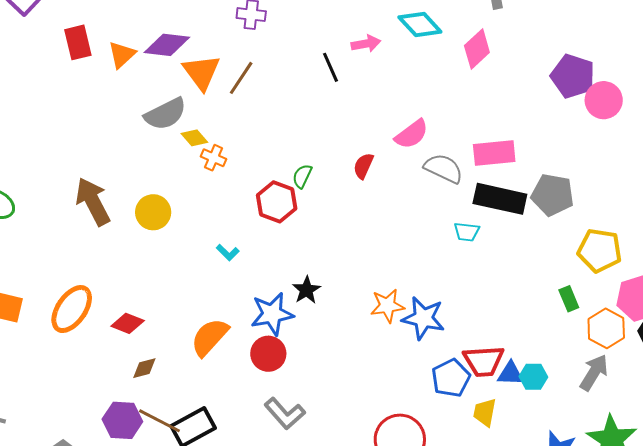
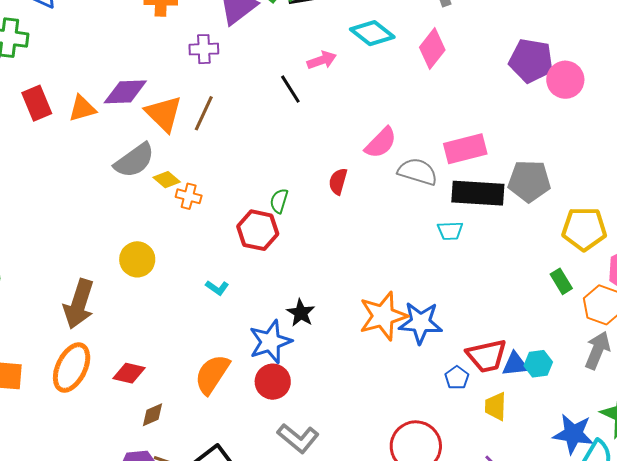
orange triangle: (122, 55) -> (82, 108), turned 36
brown arrow: (93, 202) -> (79, 304), moved, turned -126
orange star: (387, 306) -> (383, 316), size x1.4
blue pentagon: (451, 378) -> (457, 378), size x0.6

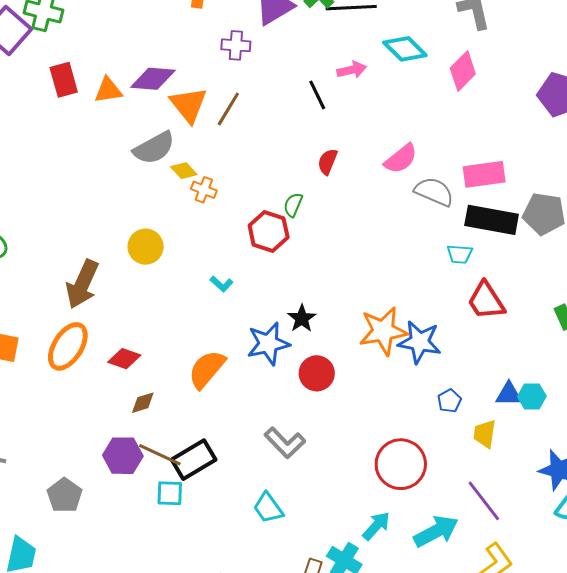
red semicircle: (338, 181) -> (328, 162), moved
red trapezoid: (487, 356) -> (486, 301), moved, turned 63
red circle: (273, 382) -> (317, 373), moved

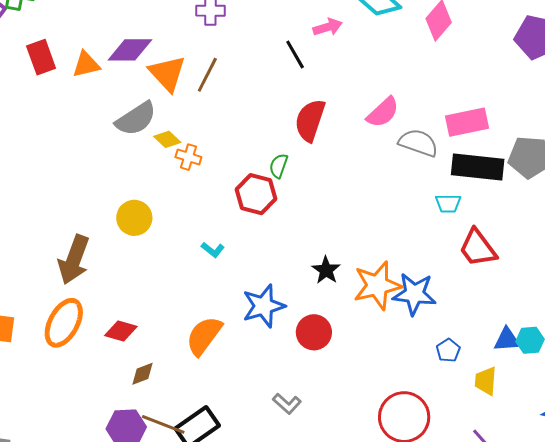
red semicircle: (328, 162) -> (310, 120), size x1.6
black star: (302, 318) -> (326, 270), moved
gray L-shape: (285, 443) -> (287, 404), size x0.7

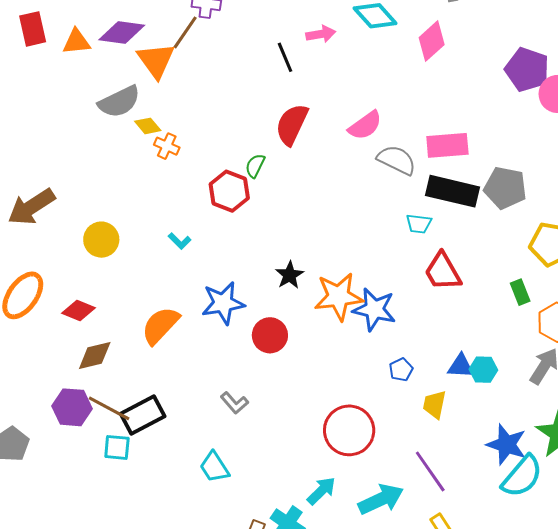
brown line: (207, 75) -> (185, 32), moved
yellow circle: (134, 218) -> (101, 240), moved
brown arrow: (74, 260) -> (31, 207), moved, turned 30
brown diamond: (142, 374) -> (95, 356), size x1.4

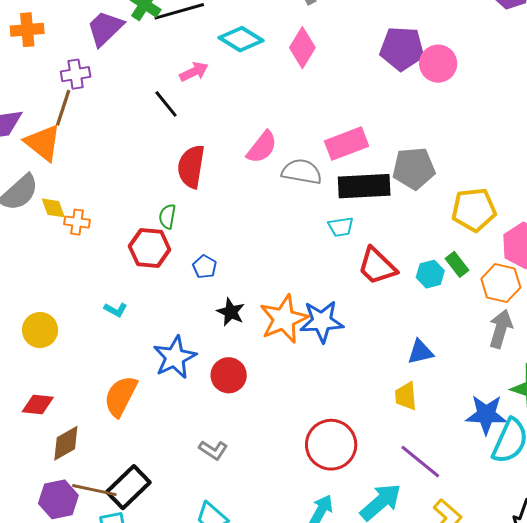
yellow diamond: (148, 126) -> (53, 208), turned 36
blue pentagon: (401, 370) -> (205, 267), moved
cyan hexagon: (483, 370) -> (430, 274), moved

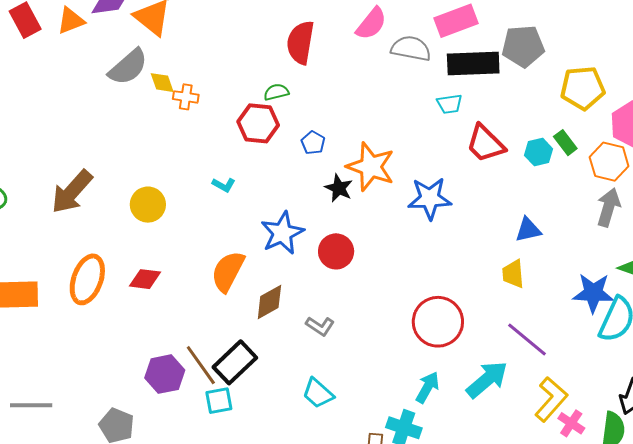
green semicircle: (167, 216) -> (276, 92), turned 65
orange star: (284, 319) -> (371, 167), moved, turned -30
brown diamond: (66, 443) -> (269, 302), moved
brown line: (94, 490) -> (201, 365), turned 42

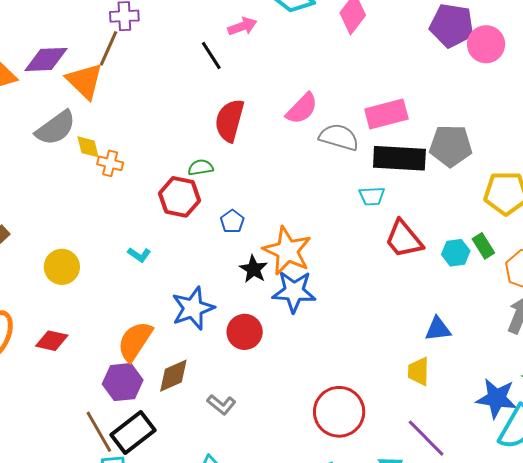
blue star: (430, 198) -> (294, 292), moved
purple hexagon: (165, 374) -> (123, 382), moved

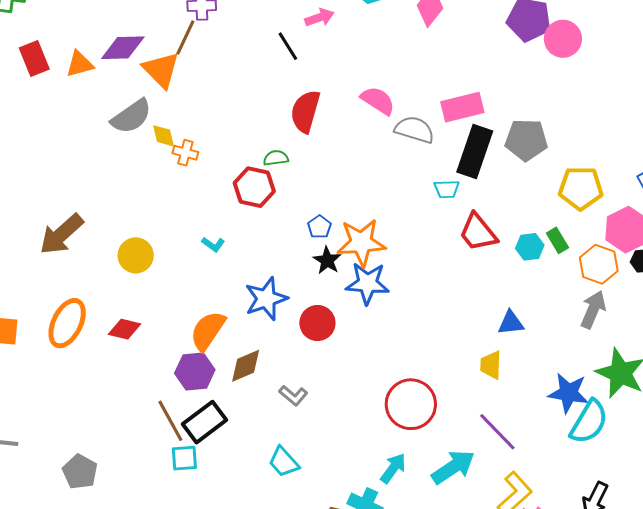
pink semicircle: (302, 109) -> (378, 101), turned -102
black rectangle: (399, 158) -> (475, 152), turned -75
blue pentagon: (232, 221) -> (319, 227), moved
orange star: (287, 251) -> (361, 243), turned -30

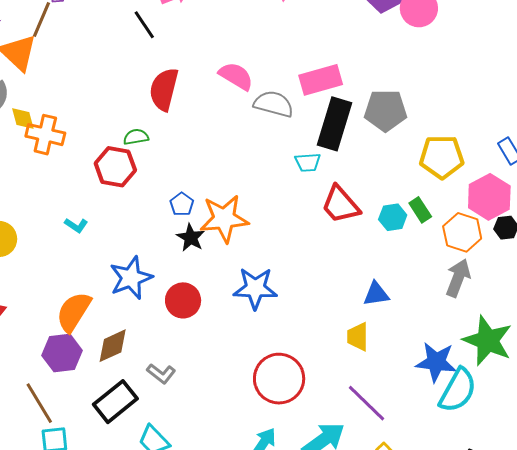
orange cross: (185, 153) -> (45, 135), size x1.5
blue star: (367, 283) -> (255, 288), moved
black rectangle: (204, 422) -> (115, 402), moved

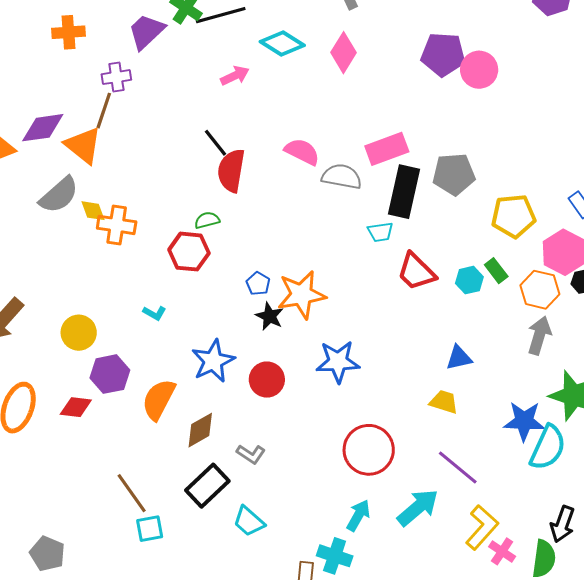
black line: (144, 25) -> (215, 143), moved
yellow trapezoid: (358, 337) -> (444, 402), turned 112
purple hexagon: (62, 353) -> (110, 374), moved

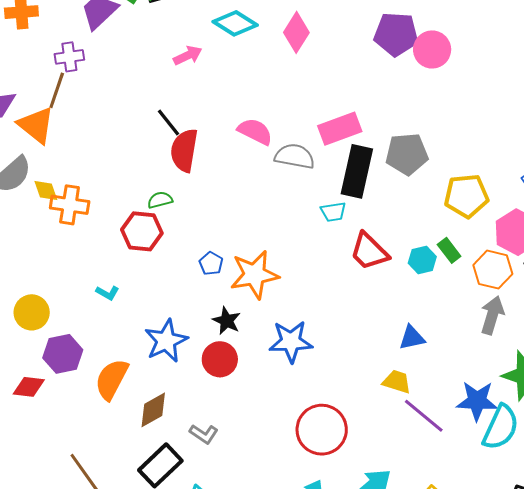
black star: (270, 316) -> (227, 321), moved
purple line: (458, 468) -> (424, 416), moved

